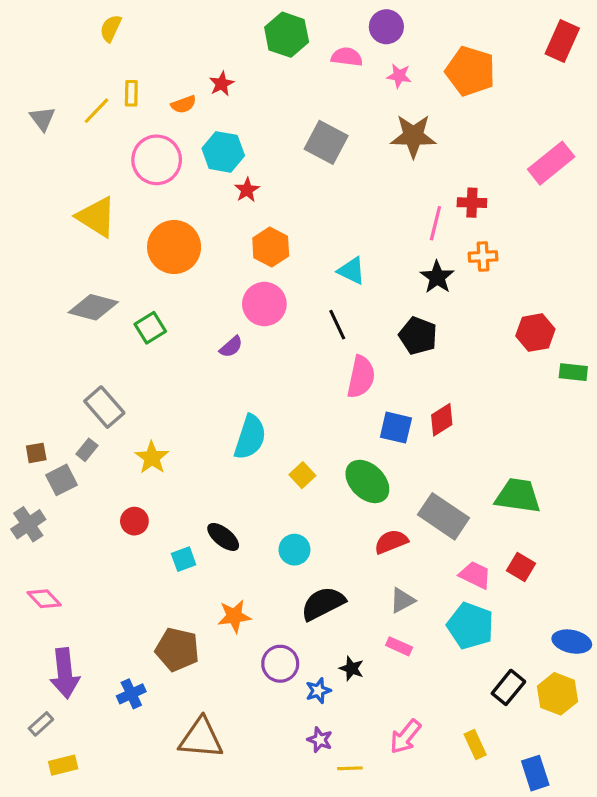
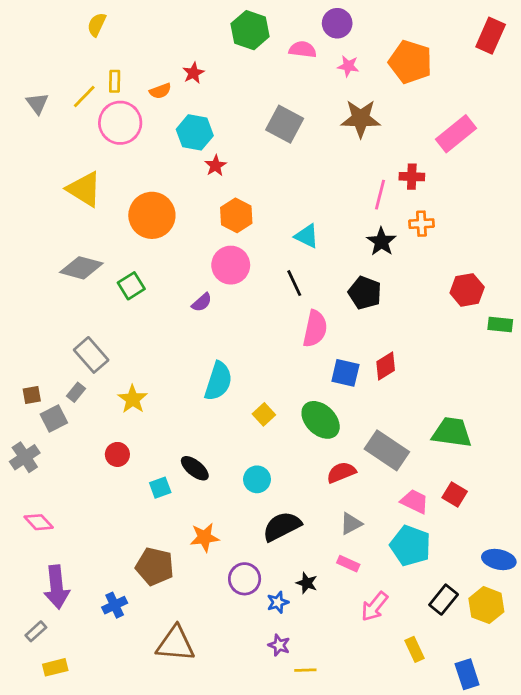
pink circle: (157, 160) -> (120, 123), moved
pink rectangle: (551, 163) -> (456, 134), moved
pink arrow: (405, 737) -> (374, 606), moved

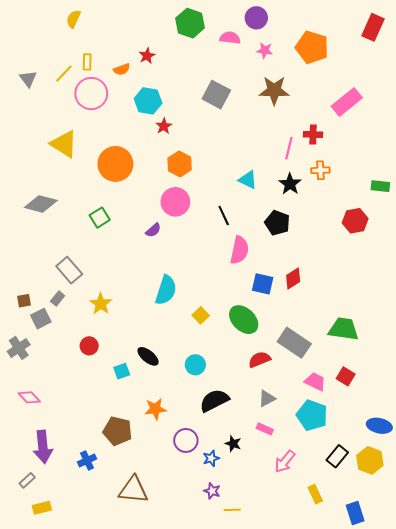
cyan triangle: (307, 236) -> (248, 180), moved
gray diamond: (81, 268) -> (41, 204), moved
green rectangle: (500, 325) -> (380, 186), moved

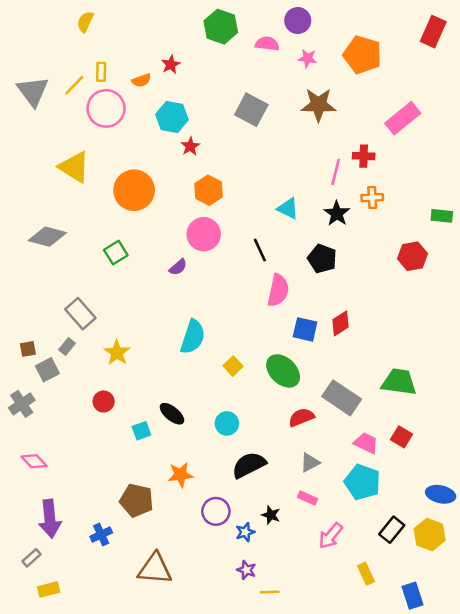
gray triangle: (28, 79) -> (33, 91), size x1.6

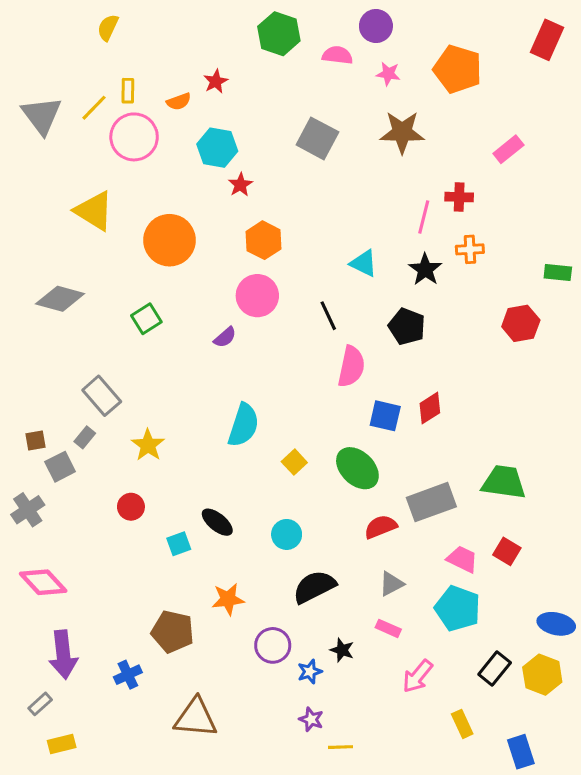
pink rectangle: (403, 118) -> (508, 149), size x0.7
gray rectangle: (342, 398) -> (431, 502), turned -54
pink diamond: (34, 461) -> (43, 582), size x1.4

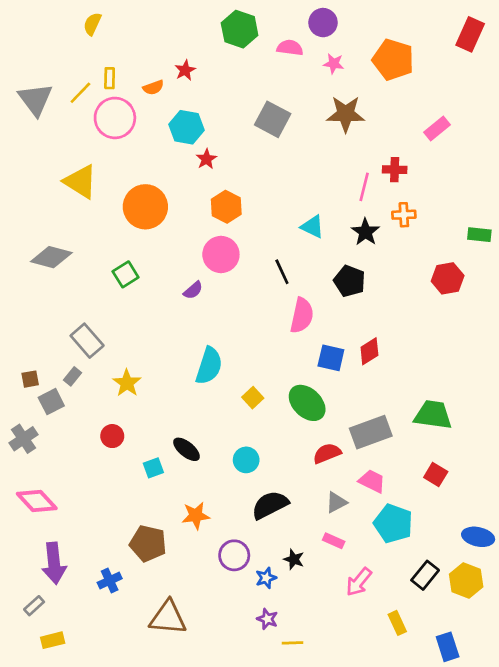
pink trapezoid: (462, 559) -> (372, 481), moved

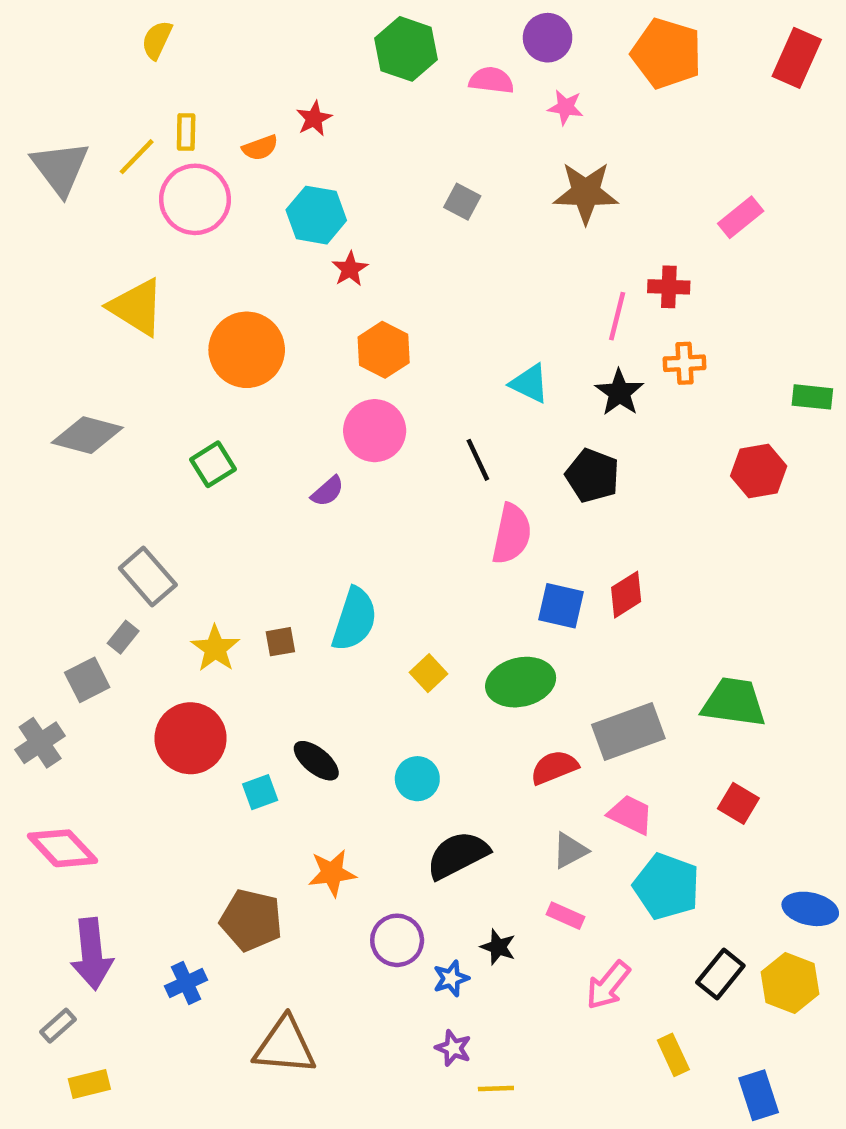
orange pentagon: (393, 60) -> (667, 53), moved
gray square: (273, 119) -> (462, 202), size x0.6
brown square: (30, 379) -> (280, 642), moved
green ellipse: (307, 403) -> (521, 682), turned -57
red circle: (112, 436) -> (191, 738), size x1.8

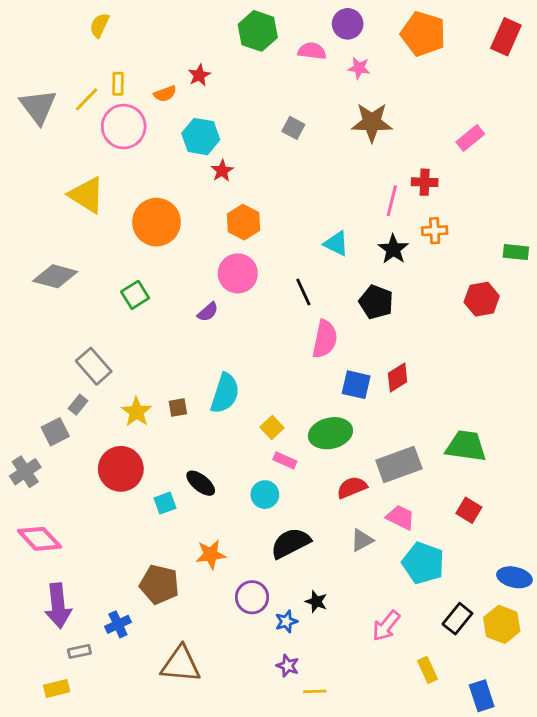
pink rectangle: (565, 916) -> (285, 460), moved
gray rectangle: (58, 1026) -> (79, 651), moved, turned 30

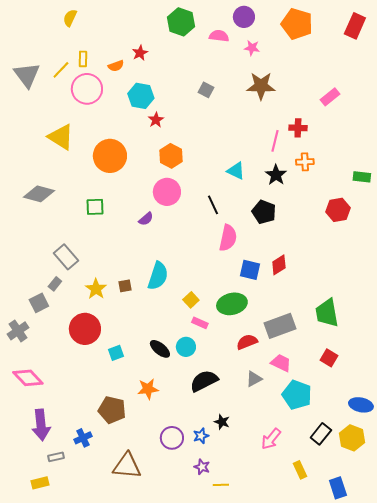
green square: (135, 295) -> (95, 207), turned 30
green trapezoid: (466, 446) -> (327, 313), turned -108
black ellipse: (201, 483) -> (160, 349), moved
purple circle: (252, 597) -> (172, 438), moved

